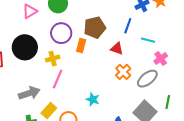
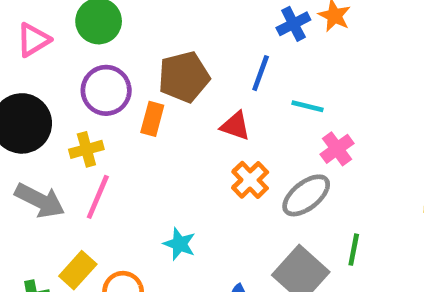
gray arrow: (29, 93) -> (40, 201), moved, turned 45

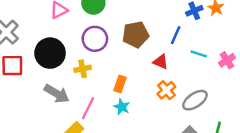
orange rectangle: (152, 119) -> (120, 84), moved
pink cross: (337, 149) -> (227, 60), moved
pink line: (98, 197) -> (88, 108), moved
cyan star: (179, 244) -> (122, 107), moved

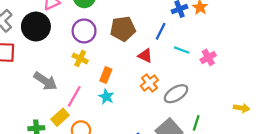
black circle: (50, 53) -> (36, 26), moved
yellow cross: (83, 69) -> (80, 58), moved, turned 35

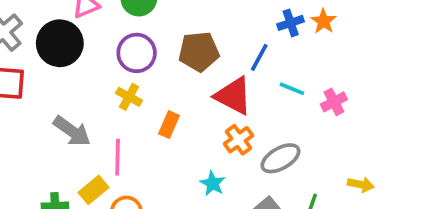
red triangle: (145, 56) -> (233, 96), size x1.6
pink line: (74, 96) -> (118, 157), turned -30
cyan star: (106, 97) -> (213, 183), moved
yellow arrow: (242, 108) -> (361, 184), moved

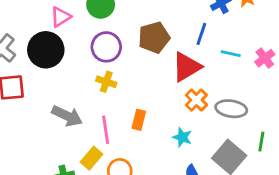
red triangle: (233, 96) -> (186, 67), turned -48
orange rectangle: (169, 125) -> (139, 120), moved
gray ellipse: (280, 158) -> (231, 109), turned 48

